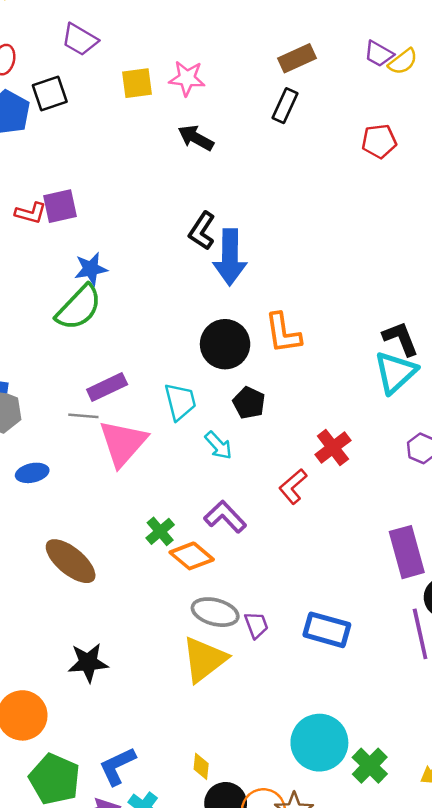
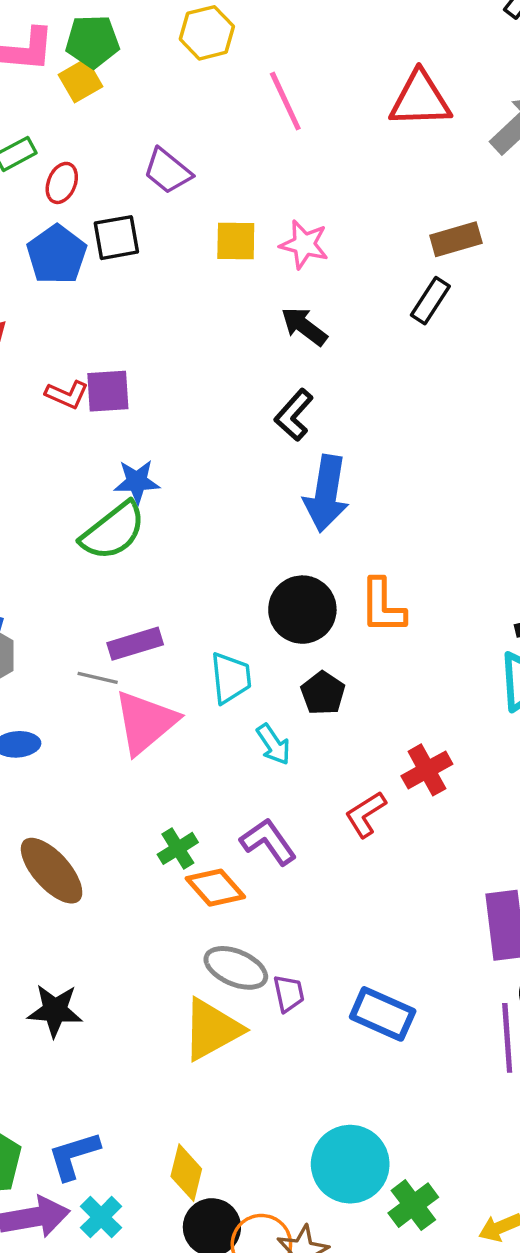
black L-shape: (202, 231) -> (294, 415), moved
yellow diamond: (201, 766) -> (186, 1173), size x1.5

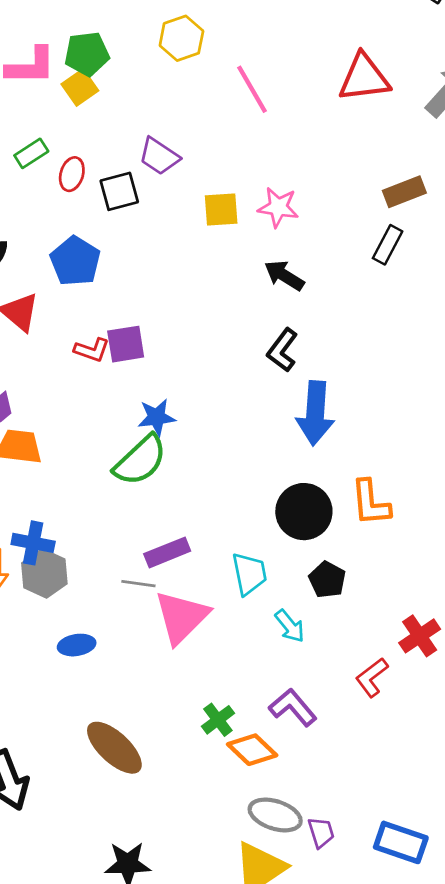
black square: (116, 238) -> (119, 191), moved
blue pentagon: (57, 255) -> (75, 261), moved

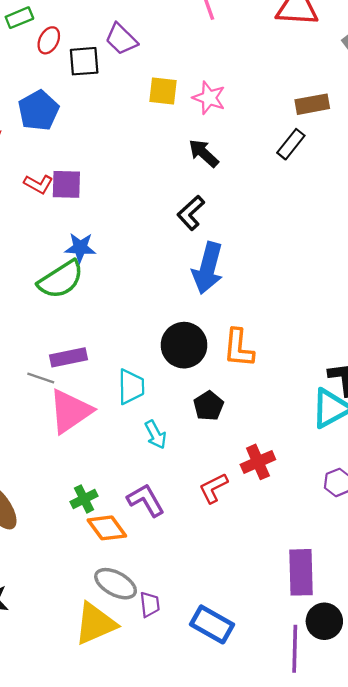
black pentagon: (327, 580) -> (209, 406), moved

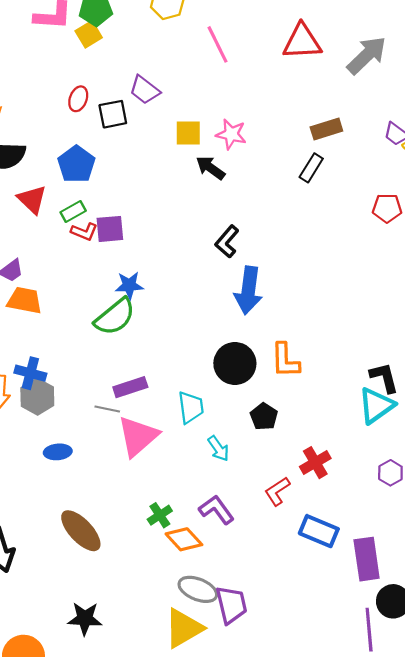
green rectangle: (19, 18) -> (73, 211), moved
black arrow: (204, 153) -> (210, 168), moved
purple trapezoid: (150, 604) -> (231, 605), size x1.6
blue rectangle: (212, 624) -> (319, 531), moved

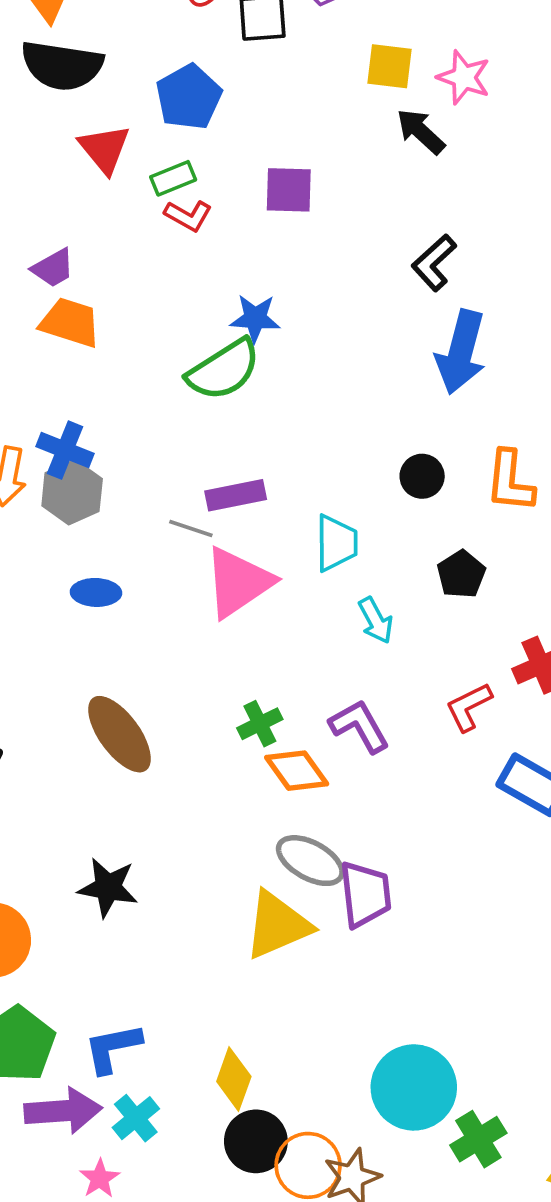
purple square: (110, 229) -> (289, 190), moved
black circle: (235, 364) -> (422, 476), size x0.6

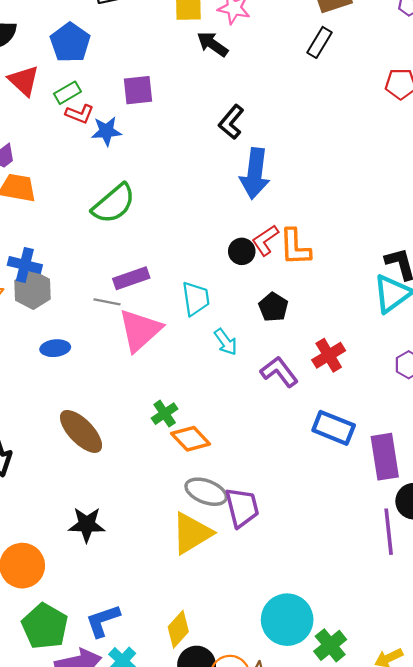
blue star: (255, 318) -> (106, 131), moved
red L-shape: (469, 707) -> (265, 240), moved
purple L-shape: (359, 726) -> (279, 372), moved
yellow diamond: (234, 1079) -> (178, 629), turned 30

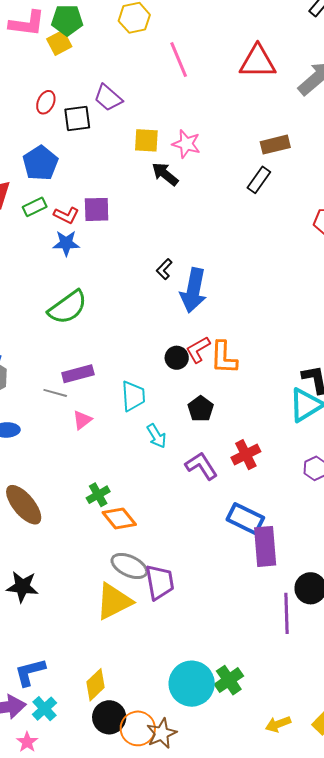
red L-shape: (80, 114) -> (66, 215), moved
black L-shape: (231, 122) -> (164, 269), moved, size x0.7
pink triangle: (140, 330) -> (82, 420), size x0.5
purple rectangle: (385, 457) -> (265, 546), moved
green cross: (330, 645) -> (229, 680), moved

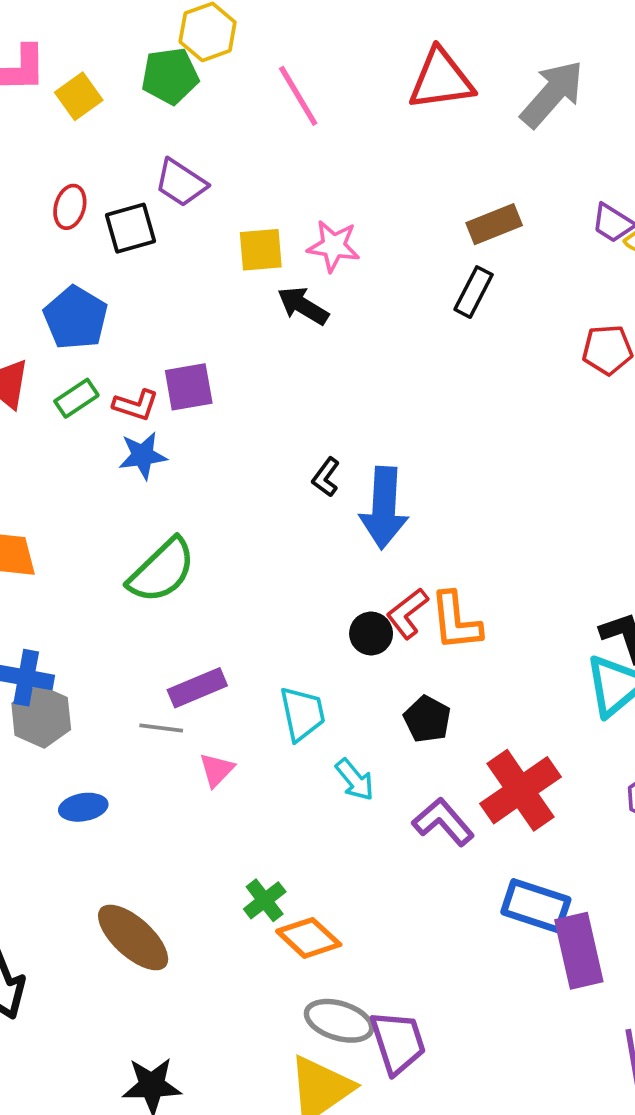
green pentagon: (67, 20) -> (170, 76), moved
red cross: (246, 455) -> (520, 790), size x1.5

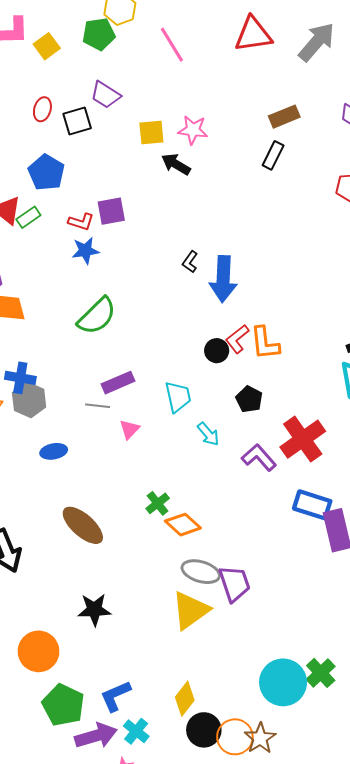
green rectangle: (76, 398) -> (28, 217), moved

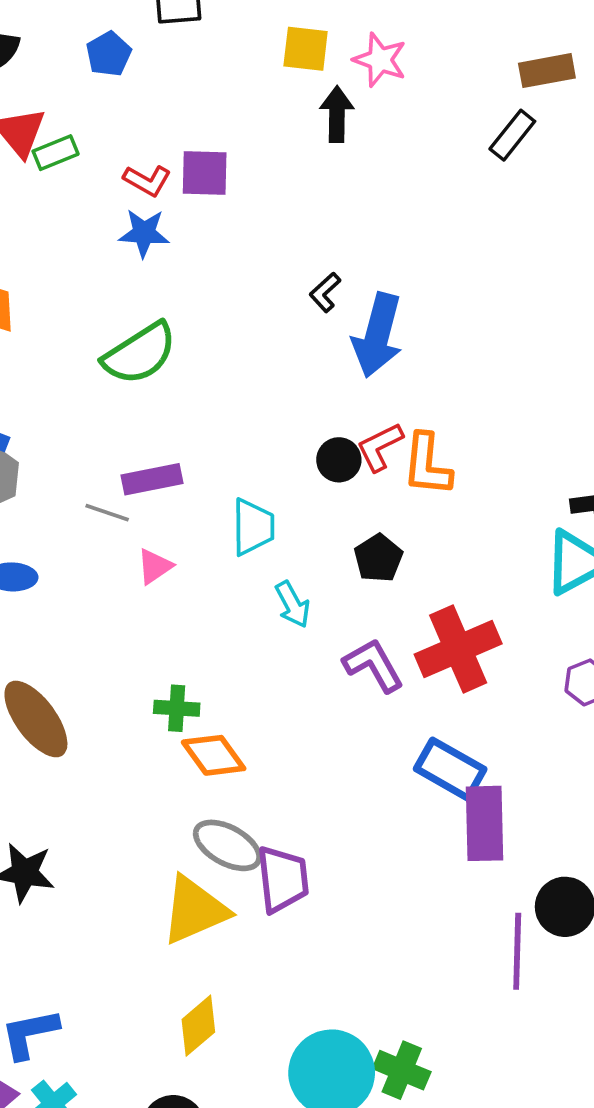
black arrow: (176, 164) -> (337, 114), turned 48
blue pentagon: (46, 172) -> (109, 54), moved, size x0.7
green cross: (158, 503) -> (177, 708), turned 30
green cross: (321, 673) -> (402, 1070), turned -36
yellow diamond: (185, 699) -> (198, 1026), moved

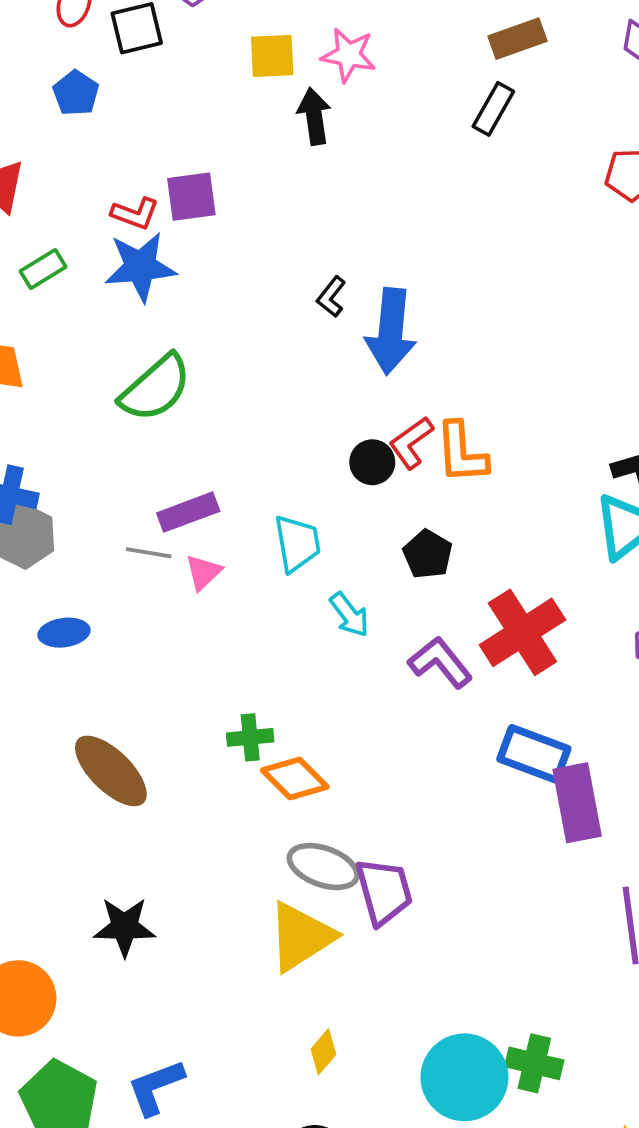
green rectangle: (56, 153) -> (43, 269), moved
blue star: (144, 233) -> (140, 267), size x1.4
pink triangle: (155, 566) -> (203, 572), moved
yellow diamond: (198, 1026) -> (323, 1052), size x0.7

